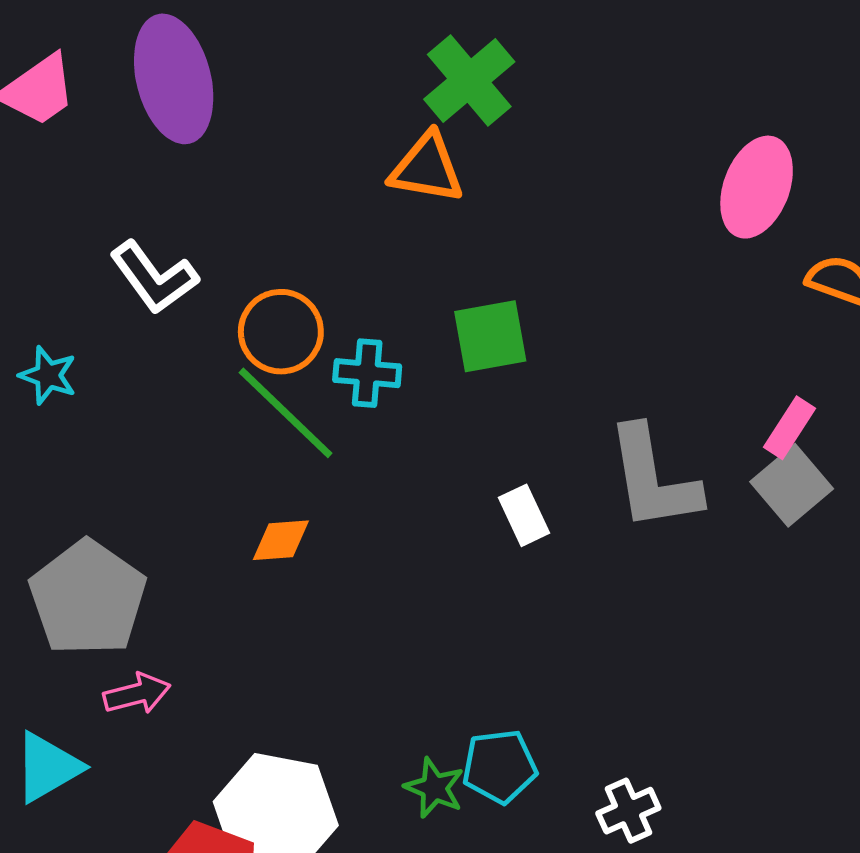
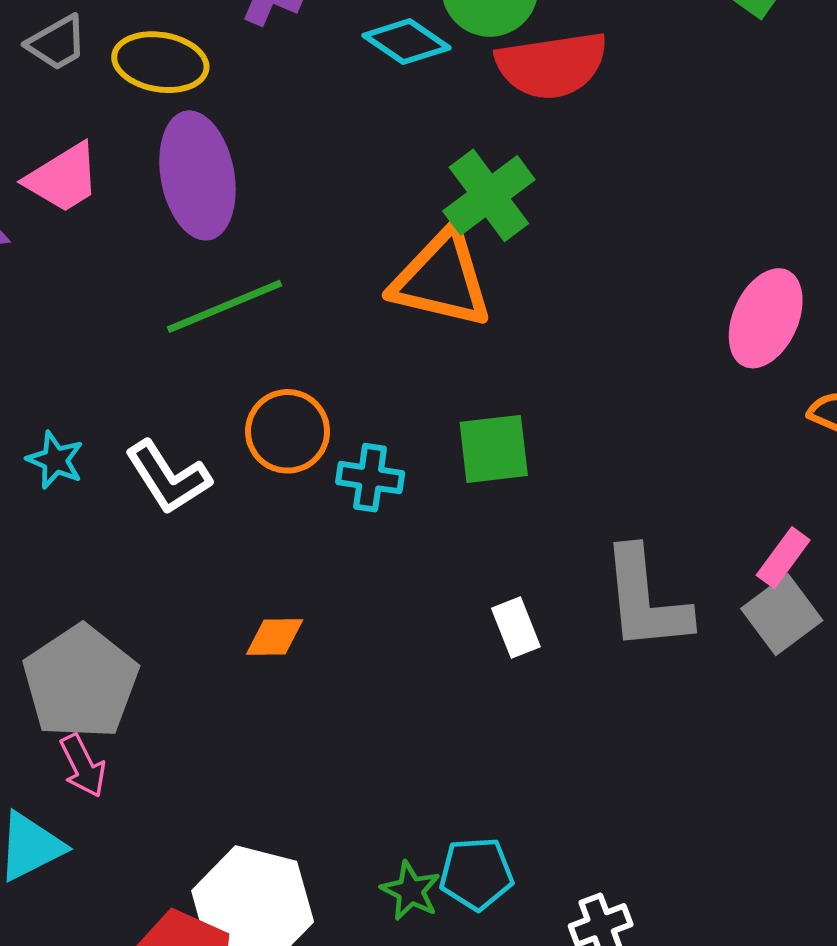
orange triangle: (427, 168) -> (442, 279), size x1.4
white L-shape: (154, 277) -> (168, 477), moved
green line: (286, 413) -> (224, 306), moved, turned -70
pink arrow: (137, 694) -> (83, 766), moved, turned 74

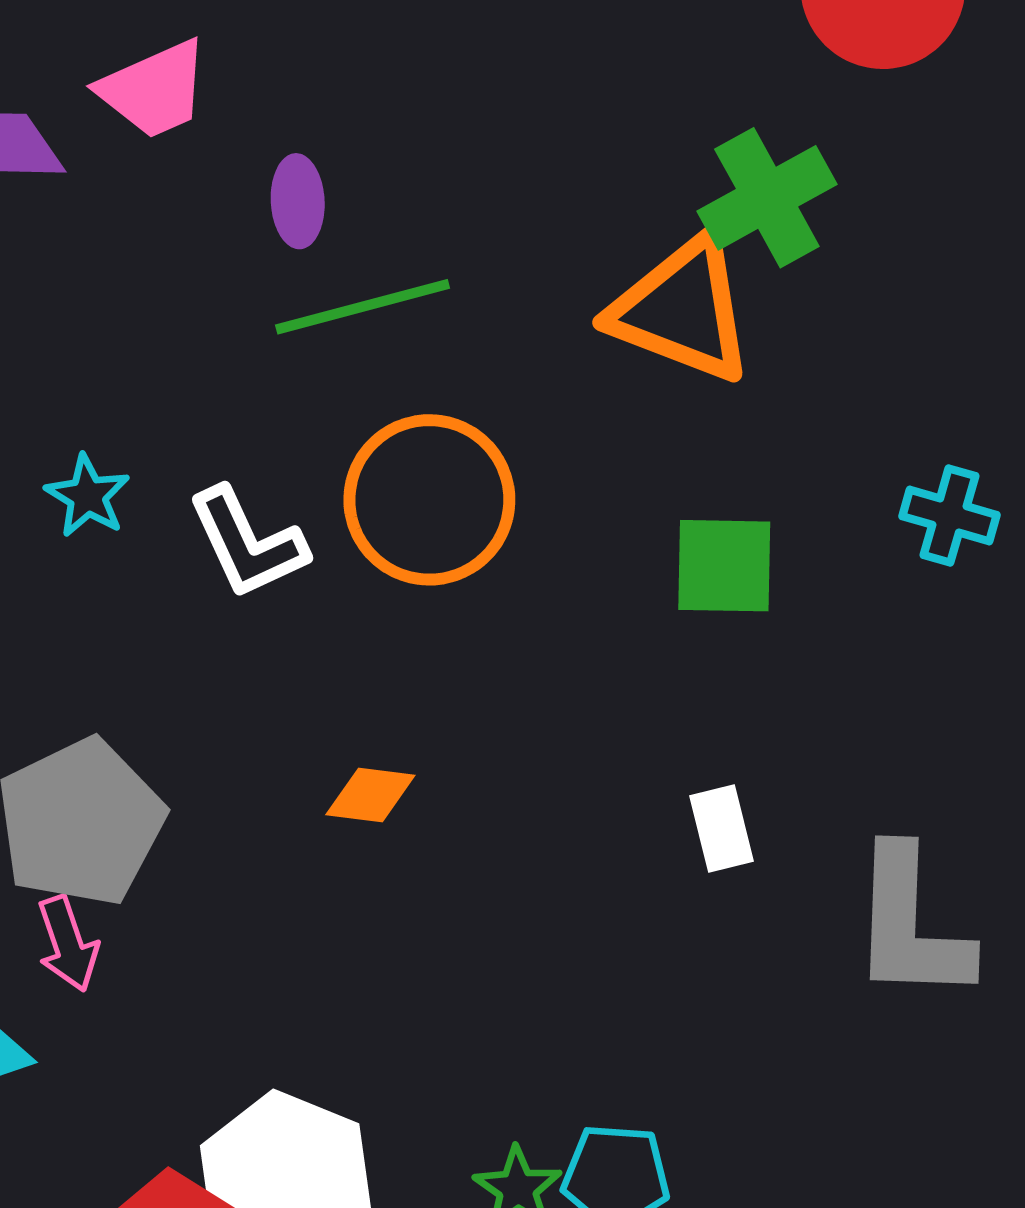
purple ellipse: (197, 175) -> (298, 201), moved, size x0.5
orange circle: (288, 431) -> (429, 500), size x1.4
cyan cross: (370, 478) -> (949, 516), moved
gray L-shape: (646, 599) -> (910, 925), moved

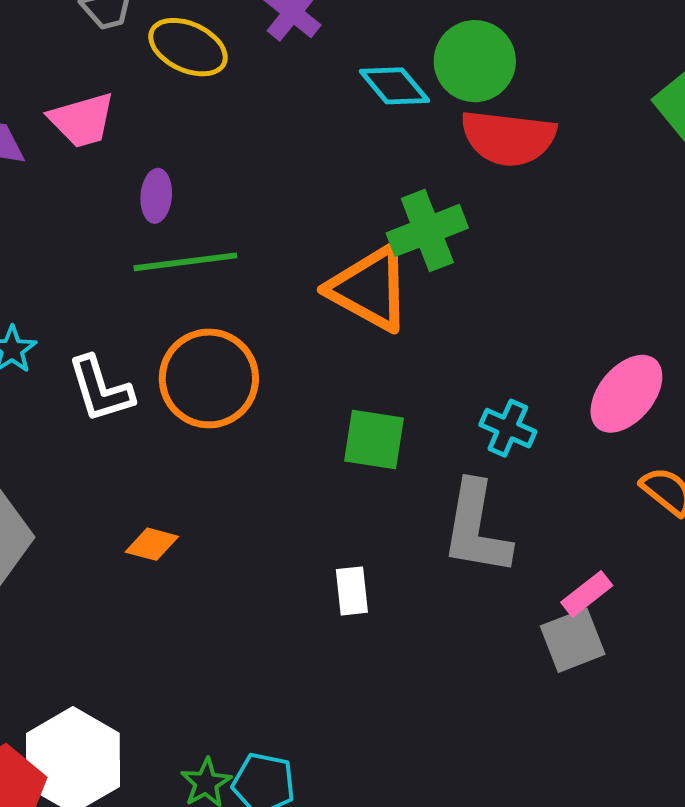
gray L-shape: (910, 925) -> (476, 528), moved

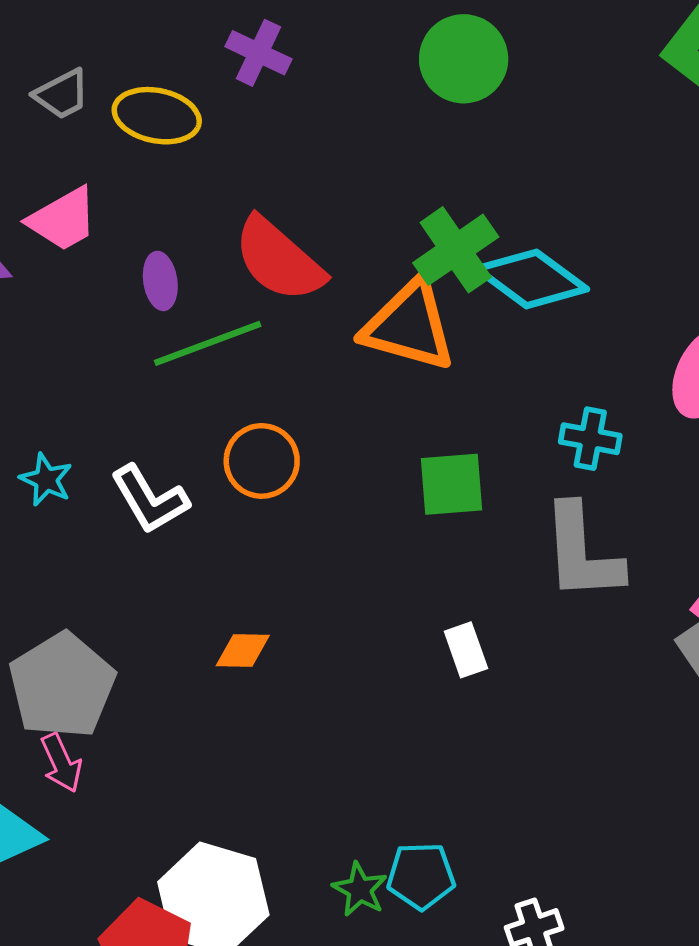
cyan diamond: (394, 86) -> (531, 279), moved, size x1.4
red semicircle: (508, 138) -> (279, 260), moved, turned 48
orange circle: (209, 378) -> (262, 461), size x0.7

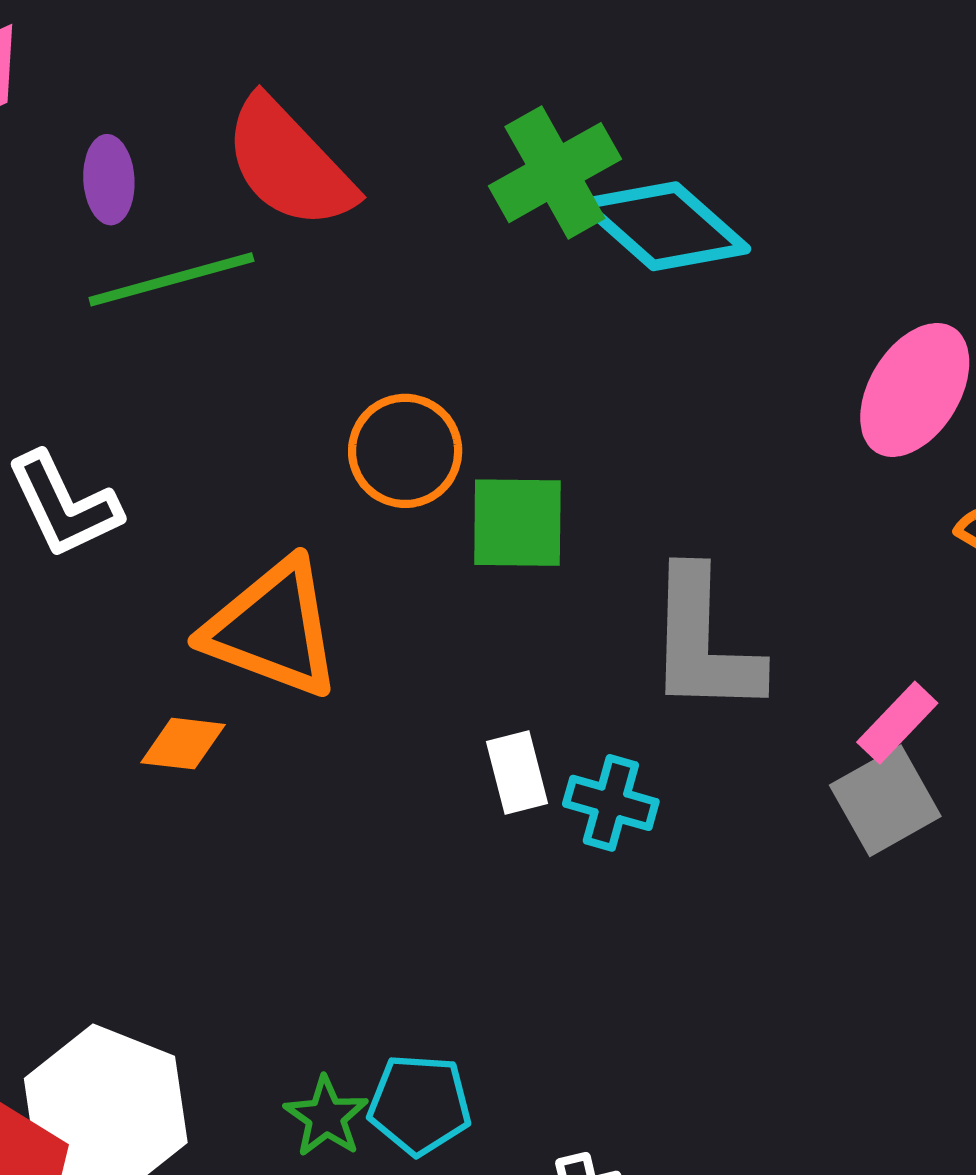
orange triangle: (409, 326) -> (273, 628), moved
cyan cross: (590, 439) -> (611, 803), moved
orange circle: (262, 461) -> (405, 451), moved

